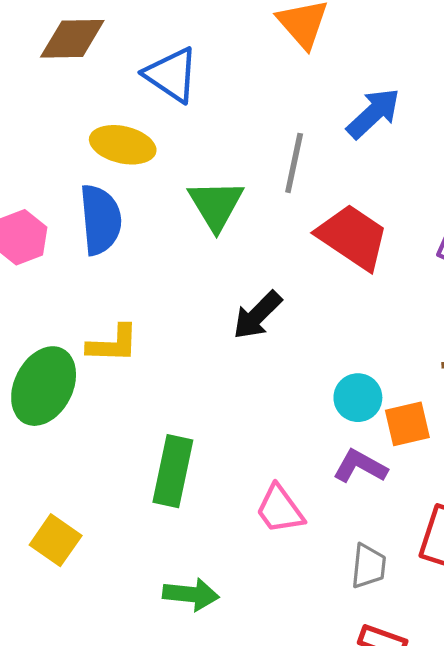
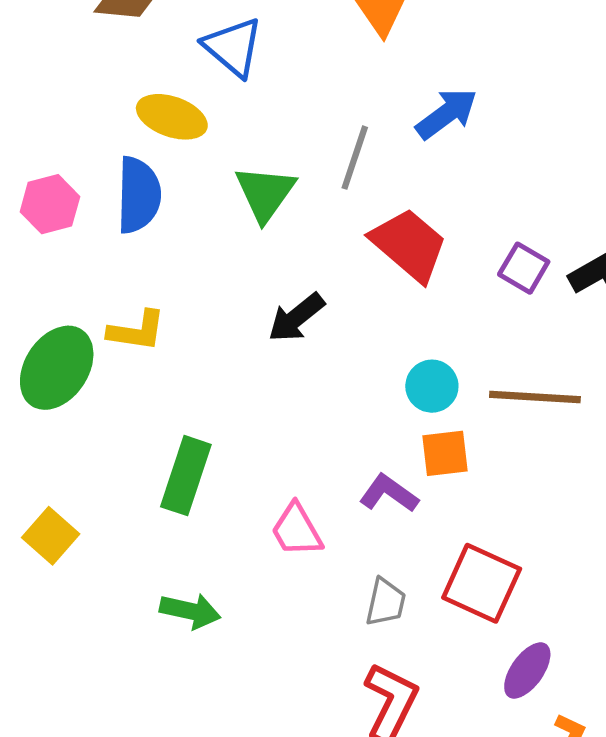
cyan circle: (358, 398) -> (432, 386), moved

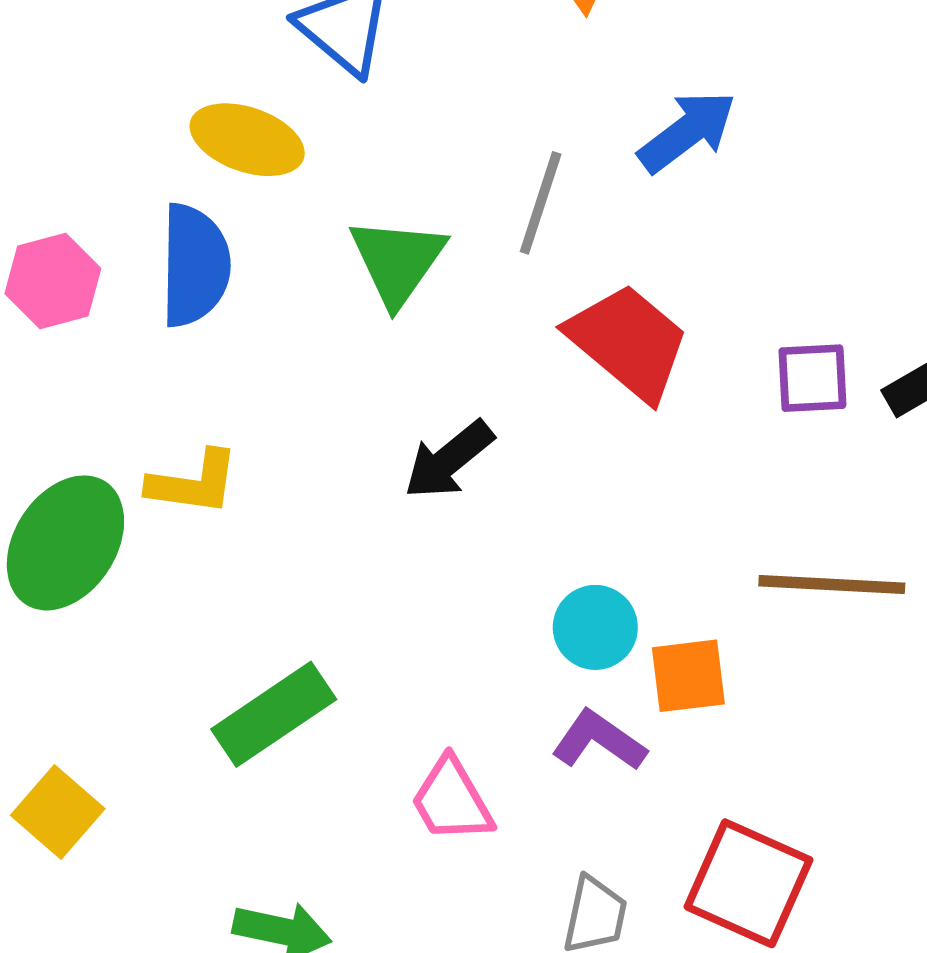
purple square: (524, 268) -> (812, 378), turned -33
cyan circle: (432, 386) -> (595, 627), moved
green rectangle: (186, 476) -> (274, 714), turned 38

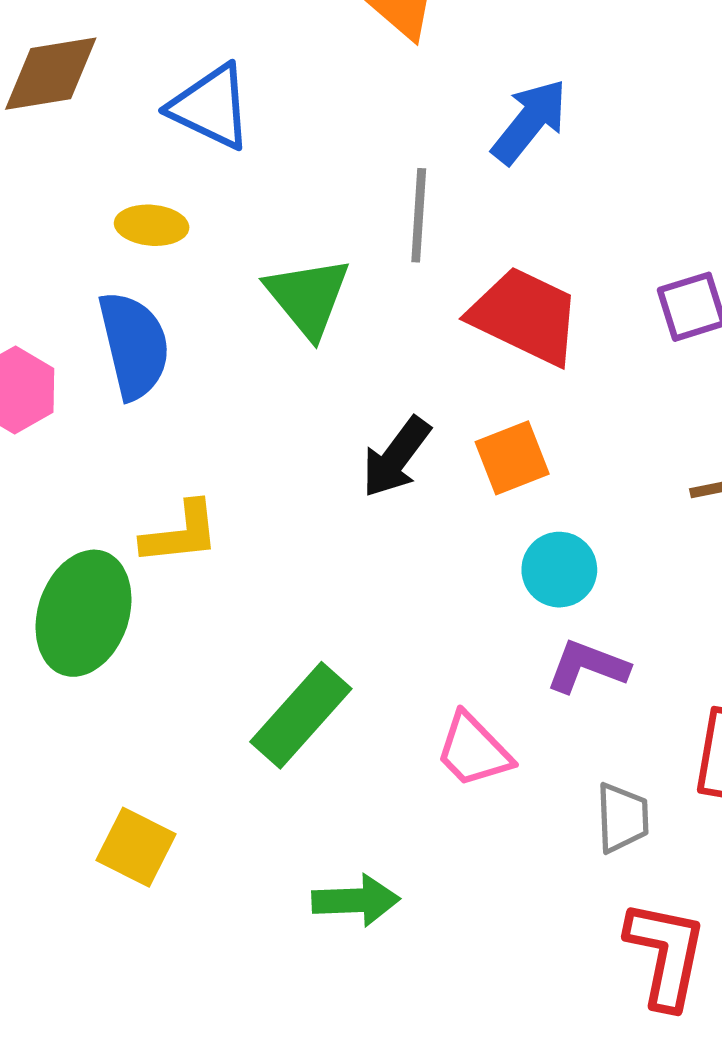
yellow ellipse: (247, 140) -> (152, 225), size x0.7
orange square: (688, 676) -> (512, 458), moved

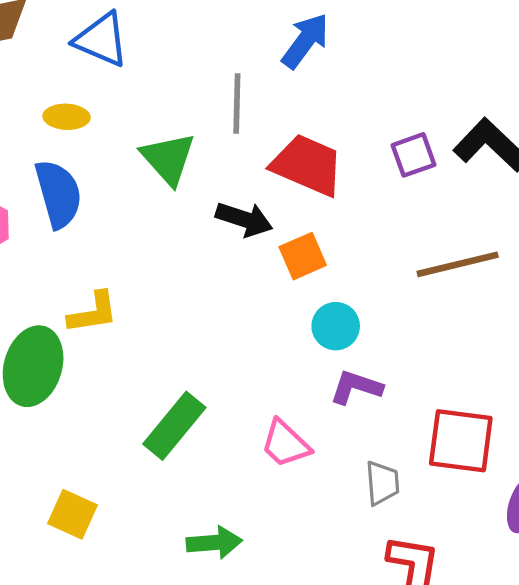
black arrow: (396, 457) -> (244, 219), moved, turned -106

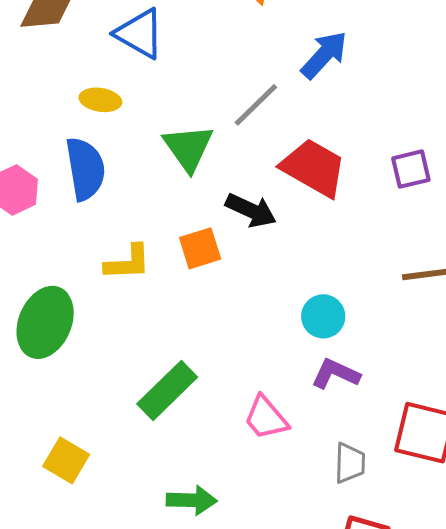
gray line: (237, 104) -> (256, 105), turned 38
orange square: (303, 256) -> (200, 248), moved
yellow L-shape: (93, 313) -> (128, 263), moved

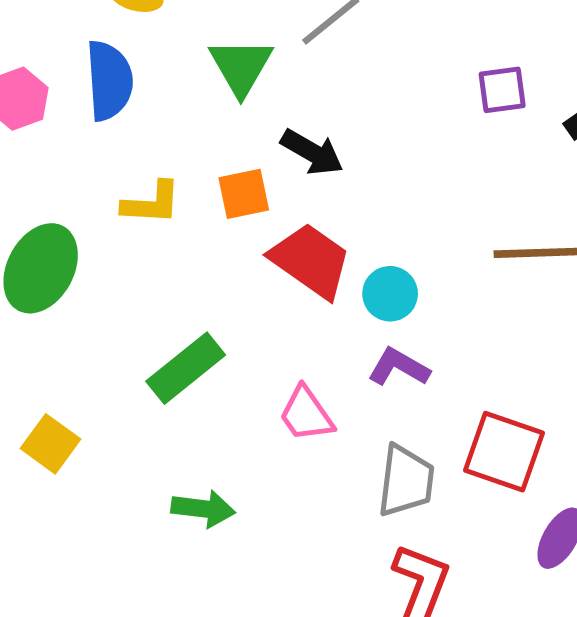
red trapezoid: (314, 168) -> (311, 261), moved
purple square: (411, 169) -> (502, 90), moved
gray trapezoid: (350, 463) -> (406, 481), size x1.4

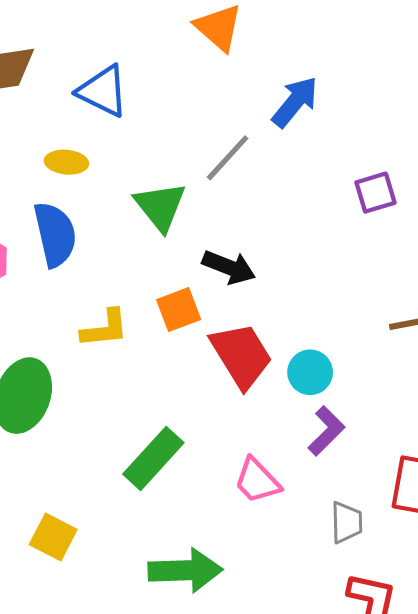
red trapezoid: (311, 261) -> (241, 355), turned 32
purple L-shape: (399, 367) -> (326, 431), turned 114
gray trapezoid: (406, 481) -> (346, 522), size x0.7
green arrow: (203, 509) -> (185, 570), size x1.4

